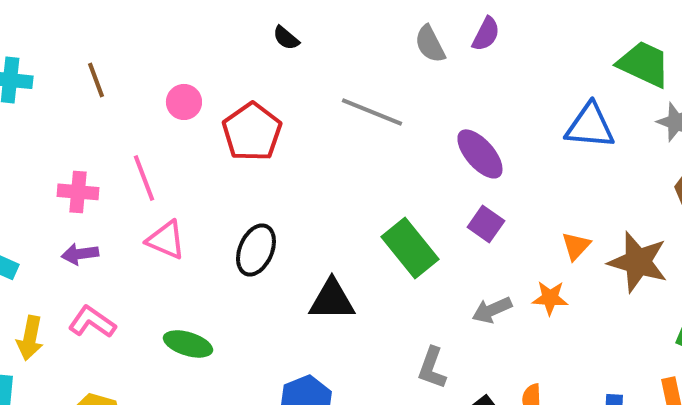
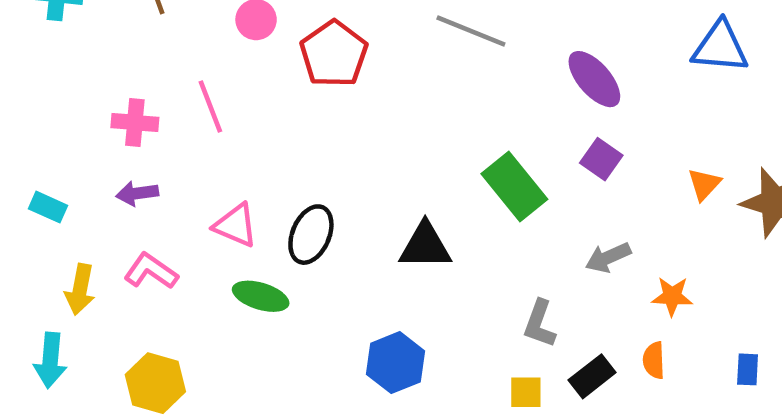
pink triangle: (166, 240) -> (235, 225), moved
black ellipse: (256, 250) -> (311, 235), moved
orange star: (550, 298) -> (672, 296), moved

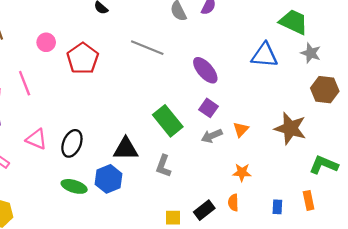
orange triangle: (704, 184) -> (241, 129), moved
gray arrow: (608, 257) -> (212, 136), moved
green ellipse: (261, 296) -> (74, 186), moved
gray L-shape: (540, 324) -> (163, 166), moved
blue hexagon: (396, 363) -> (109, 179), moved

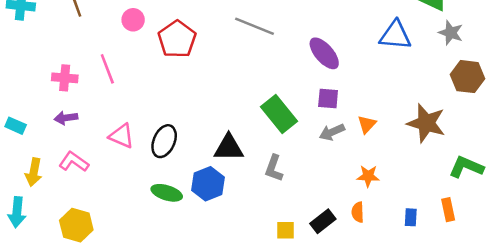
purple square: (209, 108) -> (328, 99), turned -30

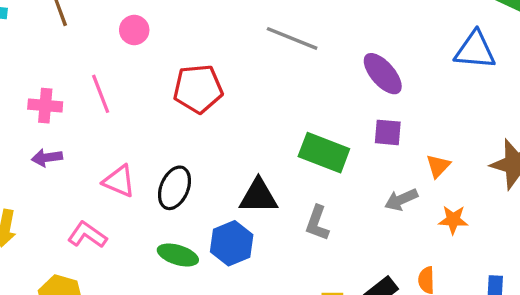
red pentagon: (177, 39) -> (198, 89), moved, turned 30
green rectangle: (279, 114) -> (324, 153), turned -30
gray arrow: (332, 132) -> (401, 200), moved
pink L-shape: (74, 162) -> (87, 235), moved
orange star: (368, 176) -> (453, 220), moved

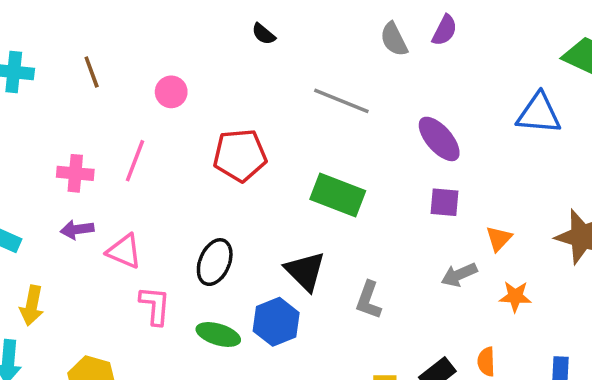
pink line: (101, 94) -> (135, 161), turned 42
green rectangle: (324, 153) -> (338, 195), moved
pink triangle: (119, 181) -> (124, 251), moved
black triangle: (258, 196) -> (305, 271), turned 45
pink L-shape: (87, 235) -> (155, 306), moved, turned 60

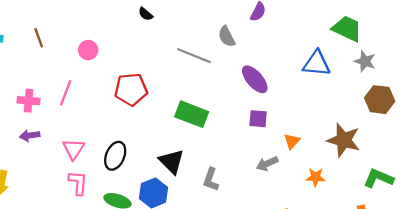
gray semicircle: (394, 39) -> (227, 37), moved
pink triangle: (124, 251) -> (74, 149), moved, turned 40
orange star: (515, 296) -> (315, 177), moved

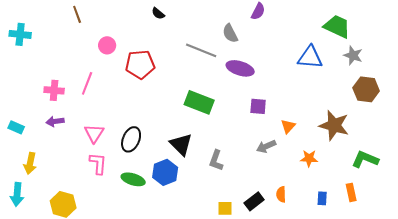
brown line: (39, 38) -> (77, 14), moved
purple ellipse: (255, 79) -> (240, 68), moved, turned -32
red pentagon: (131, 89) -> (140, 64), moved

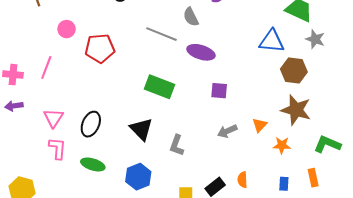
brown hexagon: (366, 89) -> (294, 70), moved
orange triangle: (288, 126) -> (260, 125), moved
orange star: (309, 158) -> (282, 145), moved
blue hexagon: (165, 172) -> (138, 177), moved

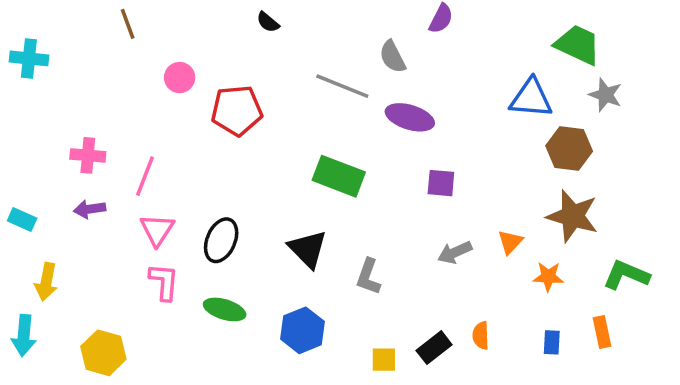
pink line: (46, 67) -> (145, 176), moved

